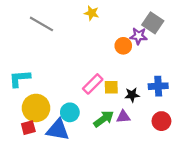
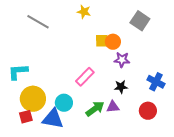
purple star: (139, 36) -> (122, 60), moved
blue cross: (158, 86) -> (156, 82), moved, turned 30
yellow square: (111, 87) -> (102, 41), moved

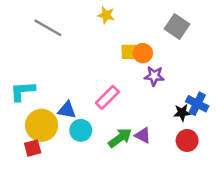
black star: (121, 87) -> (182, 113), moved
purple triangle: (113, 107) -> (143, 135), turned 32
blue triangle: (53, 119) -> (67, 110), moved, size x0.7

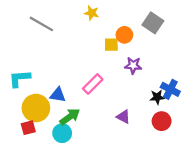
orange circle: (143, 53) -> (124, 35), moved
cyan circle: (81, 130) -> (62, 133), moved
green arrow: (120, 138) -> (70, 117), moved

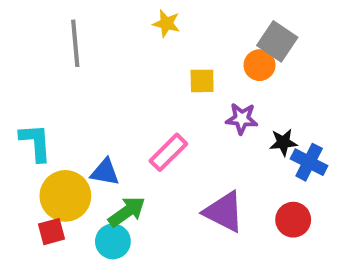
gray line: (41, 24) -> (75, 43), turned 55
orange circle: (124, 35) -> (260, 65), moved
cyan L-shape: (20, 79) -> (36, 142), turned 90
black star: (157, 97) -> (283, 142), moved
purple triangle: (123, 117) -> (224, 212), size x1.6

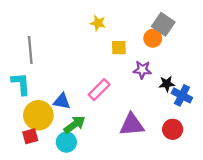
yellow star: (166, 24) -> (98, 23), moved
gray line: (75, 43) -> (30, 50), moved
purple triangle: (224, 212) -> (132, 125), turned -32

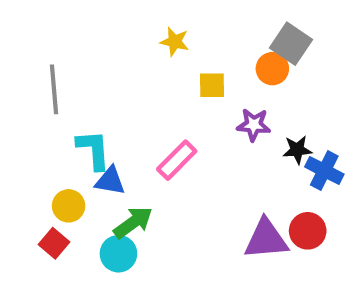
cyan L-shape: (21, 84) -> (94, 150), moved
yellow circle: (38, 115) -> (69, 206), size x0.6
purple triangle: (132, 125) -> (266, 239), moved
red square: (30, 136) -> (54, 243), turned -35

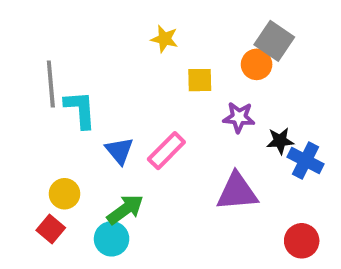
cyan L-shape: (94, 150) -> (80, 109), moved
blue triangle: (110, 181) -> (119, 151), moved, turned 40
red circle: (308, 231) -> (302, 241), moved
purple triangle: (266, 239) -> (237, 192), moved

